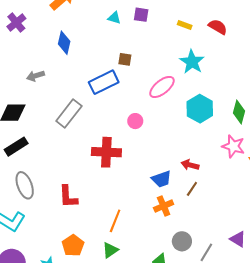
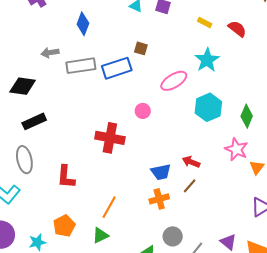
gray rectangle: (69, 114) -> (81, 66), moved, turned 36
black rectangle: (16, 147) -> (34, 121), moved

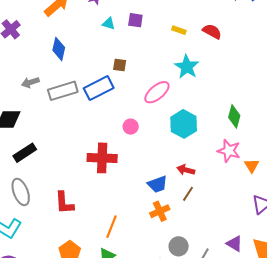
cyan hexagon: (208, 107) -> (184, 124), moved

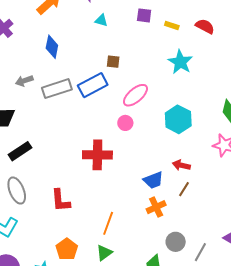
purple square: (135, 20) -> (144, 15), moved
pink ellipse: (157, 92) -> (135, 95), moved

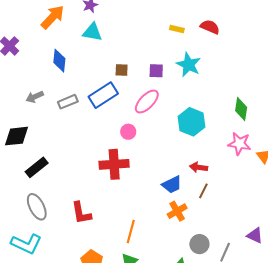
purple square: (144, 15) -> (156, 71), moved
cyan triangle: (101, 20) -> (92, 32), moved, size x1.5
gray rectangle: (57, 89) -> (68, 102), size x0.7
pink circle: (125, 123) -> (128, 132), moved

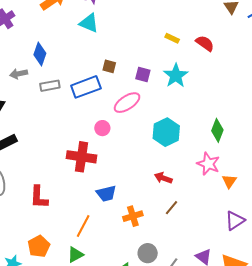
blue diamond: (59, 61) -> (40, 54), moved
blue trapezoid: (172, 185) -> (106, 193), moved
brown line: (203, 191) -> (172, 208), moved

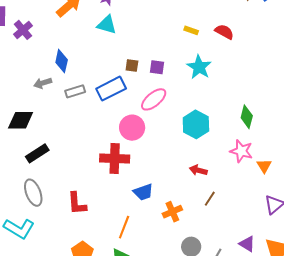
purple square: (143, 75) -> (157, 67), moved
pink circle: (102, 128) -> (132, 128), size x1.6

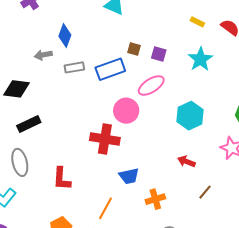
brown line: (210, 199) -> (205, 192), moved

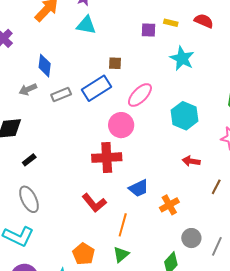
purple square: (159, 54) -> (149, 30), moved
black rectangle: (29, 124) -> (29, 160), size x0.6
red L-shape: (62, 179) -> (94, 203), moved, turned -30

